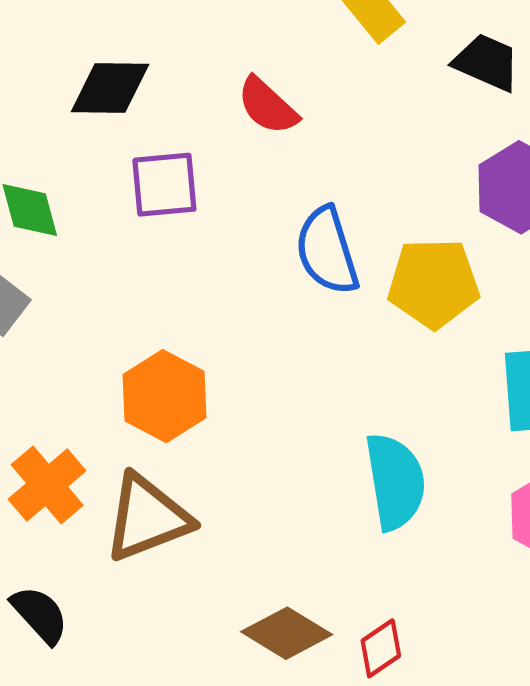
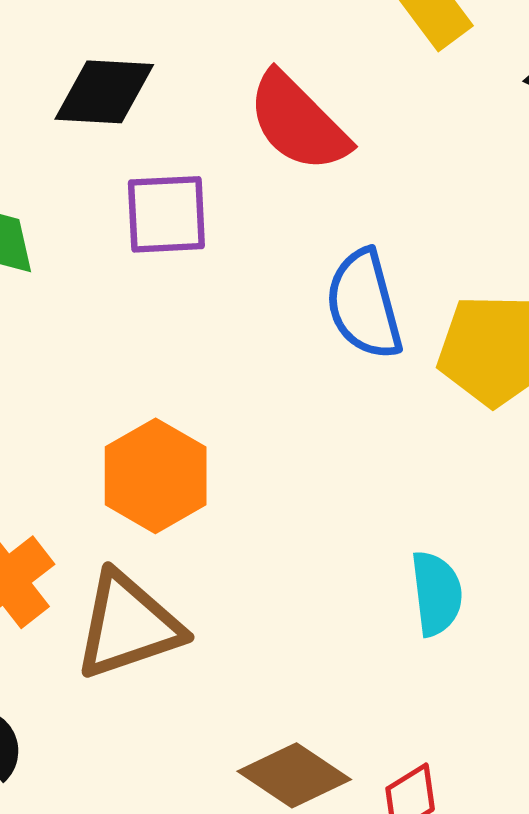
red semicircle: (268, 106) -> (298, 122), size x1.4
cyan semicircle: (395, 482) -> (436, 593), size x0.7

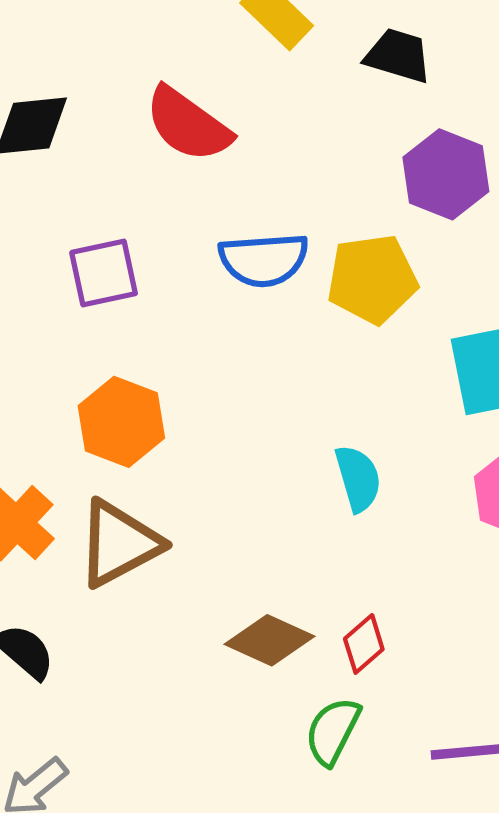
purple square: (166, 214) -> (104, 273), moved
blue semicircle: (364, 304) -> (264, 260), turned -70

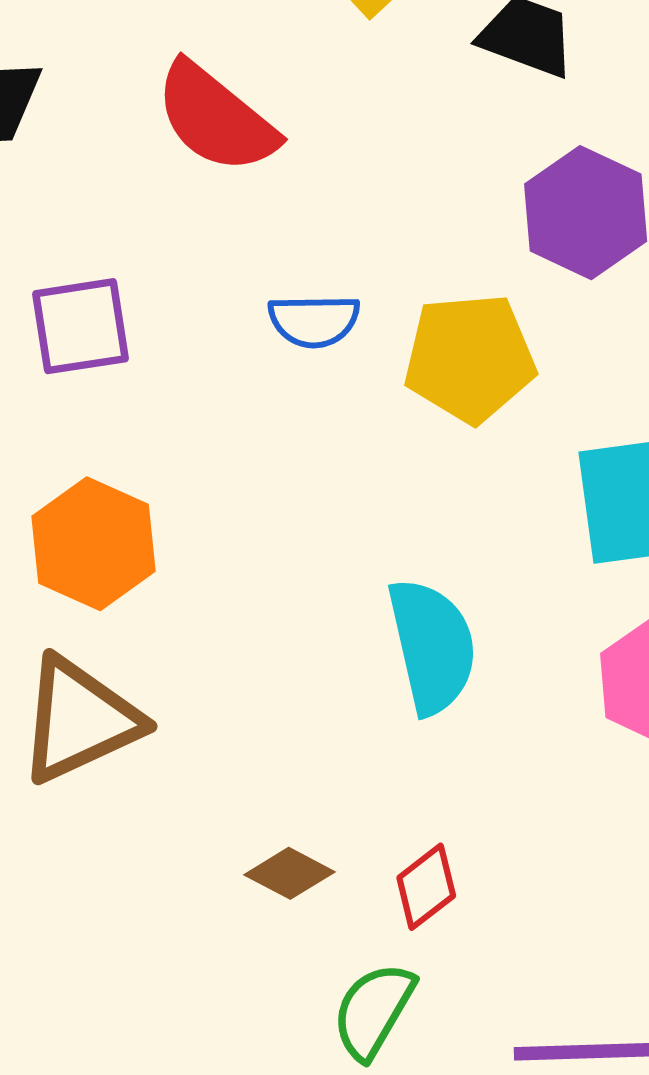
blue semicircle: (264, 260) -> (314, 321), size x0.7
cyan semicircle: (358, 478) -> (432, 646), size x1.4
brown diamond: (269, 640) -> (290, 873), size x0.7

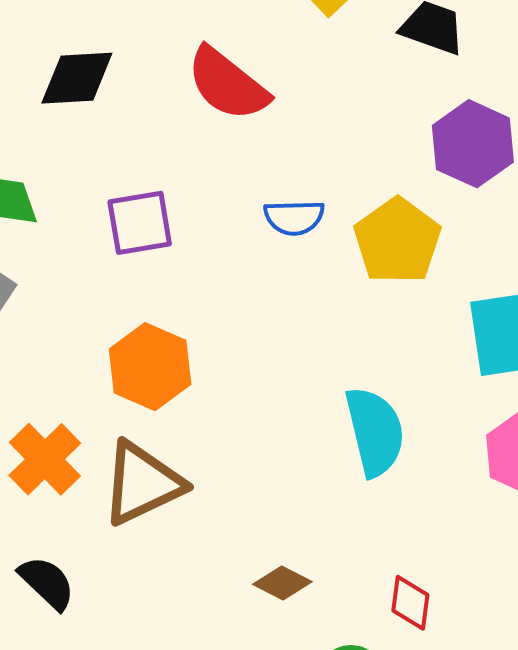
yellow pentagon: (470, 358) -> (397, 241), turned -30
red diamond: (426, 887) -> (410, 603), moved, turned -44

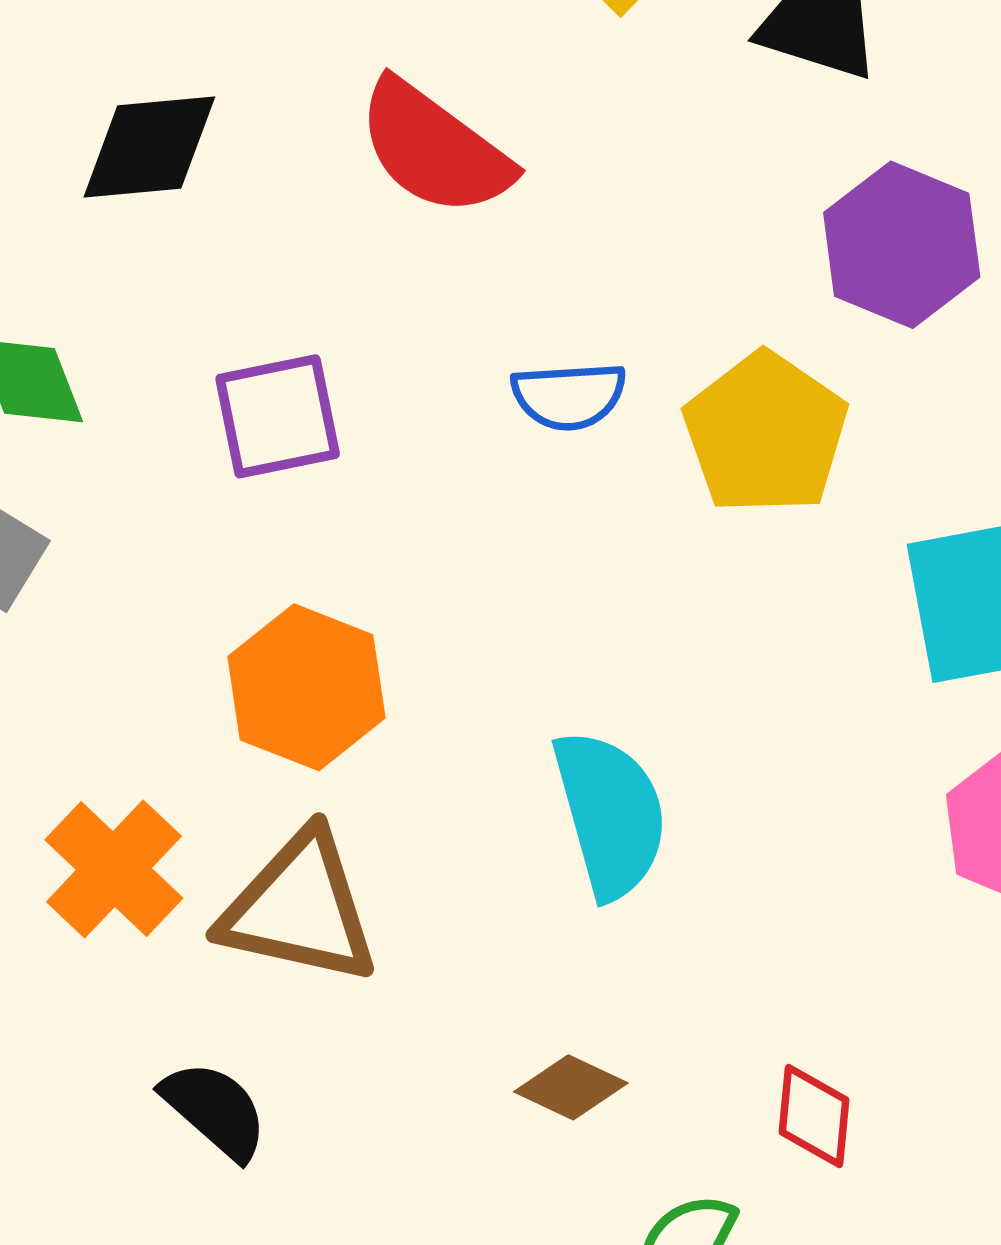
cyan semicircle: (375, 432) -> (610, 814), moved
brown triangle: (142, 483) -> (299, 908), turned 40
black semicircle: (47, 583) -> (215, 1110), moved

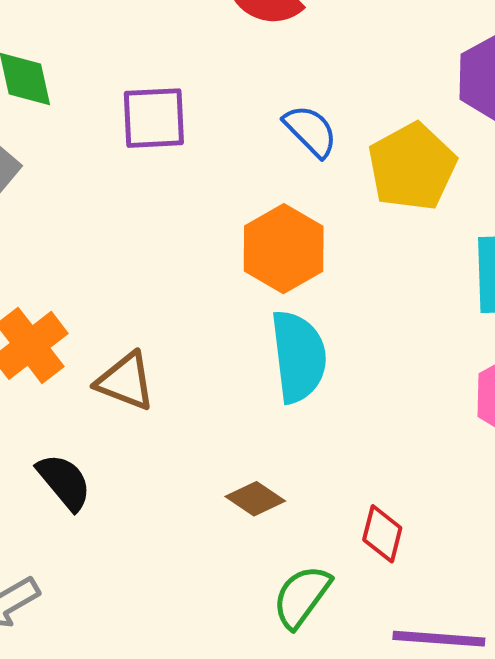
blue semicircle: (569, 396) -> (310, 131), turned -140
orange hexagon: (307, 687) -> (284, 249), moved
brown triangle: (299, 908) -> (126, 381), size x0.7

